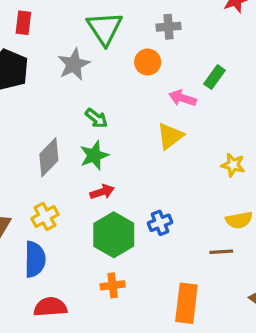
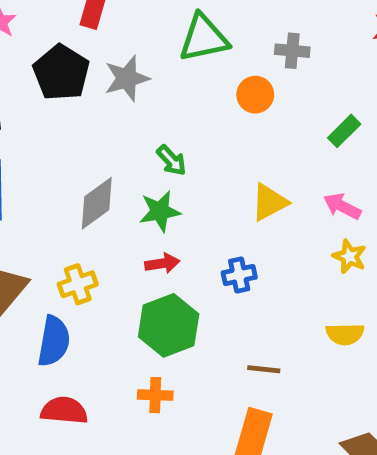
green triangle: (105, 28) -> (204, 38), turned 42
gray star: (74, 64) -> (127, 78), moved
pink arrow: (182, 98) -> (342, 206), moved
blue cross: (160, 223) -> (239, 275), moved
brown line: (221, 252) -> (264, 369), moved

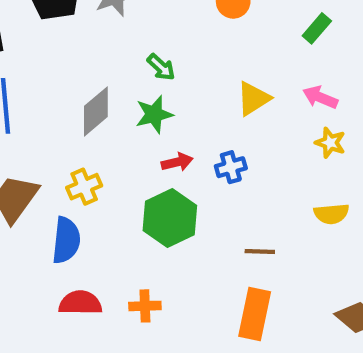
red arrow: (162, 263) -> (177, 162), moved
orange cross: (155, 395) -> (145, 306), moved

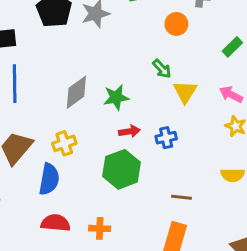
green arrow: (161, 67) -> (162, 69), moved
yellow triangle: (253, 99) -> (185, 92), turned -30

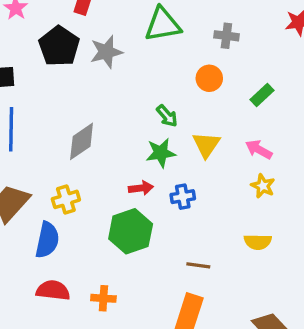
orange circle: (176, 24) -> (209, 78), moved
green arrow: (162, 69) -> (167, 116), moved
green star: (116, 97) -> (161, 153), moved

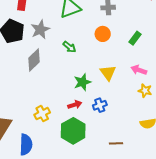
green arrow: (167, 116) -> (69, 47), moved
gray diamond: (82, 141) -> (34, 60), moved
yellow cross: (66, 199) -> (42, 114), moved

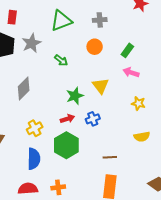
gray diamond: (34, 60) -> (24, 88), moved
pink arrow: (139, 70) -> (131, 72), moved
blue semicircle: (26, 145) -> (34, 159), moved

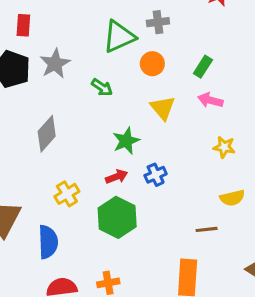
green triangle: (61, 21) -> (119, 37), moved
yellow triangle: (101, 86) -> (163, 108), moved
brown line: (110, 157) -> (207, 229), moved
blue semicircle: (34, 159) -> (48, 242), moved

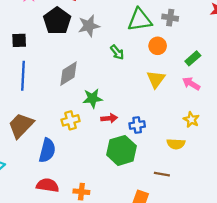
green star: (126, 141) -> (93, 98), moved
yellow semicircle: (232, 198) -> (176, 144), moved
green hexagon: (117, 217) -> (122, 150), moved

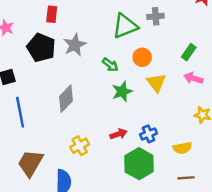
orange circle: (158, 46) -> (142, 57), moved
green star: (93, 98) -> (122, 91), moved
yellow semicircle: (176, 144) -> (182, 148), moved

